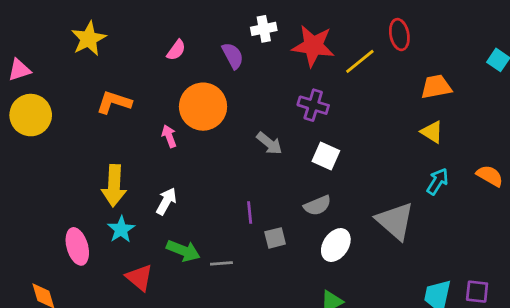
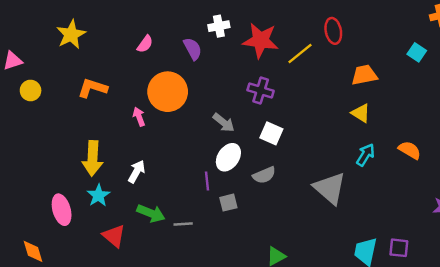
yellow circle: (31, 115) -> (31, 90), moved, size x0.6
white ellipse: (336, 245) -> (228, 157), moved

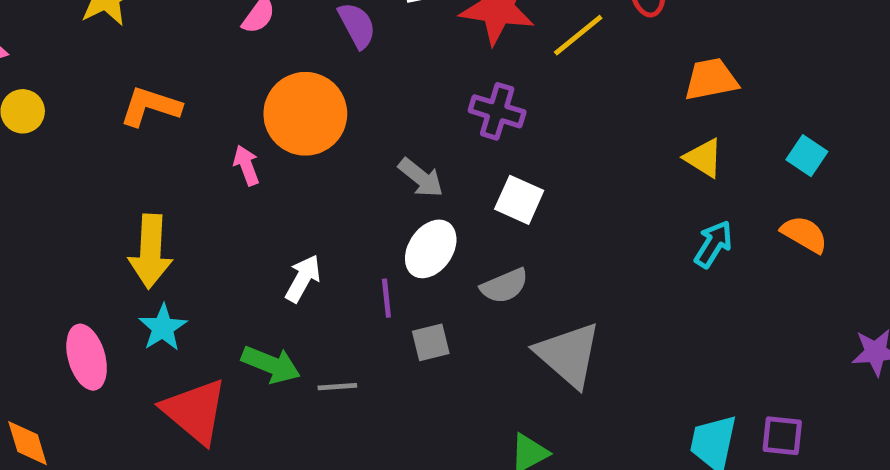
cyan square: (417, 52) -> (807, 156), moved
white arrow: (137, 172) -> (303, 278), moved
gray triangle: (330, 188) -> (568, 355), moved
red triangle: (114, 236) -> (195, 411), size x1.4

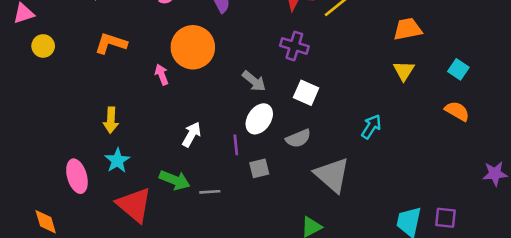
yellow triangle: (704, 158) -> (404, 71), turned 30
cyan arrow: (713, 244) -> (371, 127), moved
yellow arrow: (150, 251) -> (111, 120), size x0.7

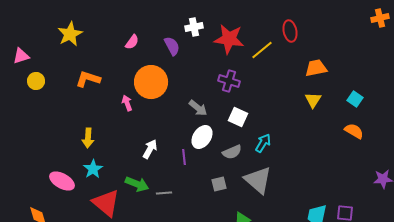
cyan arrow: (371, 127) -> (263, 143), moved
gray square: (259, 168) -> (219, 184), moved
pink ellipse: (77, 176) -> (62, 181), turned -45

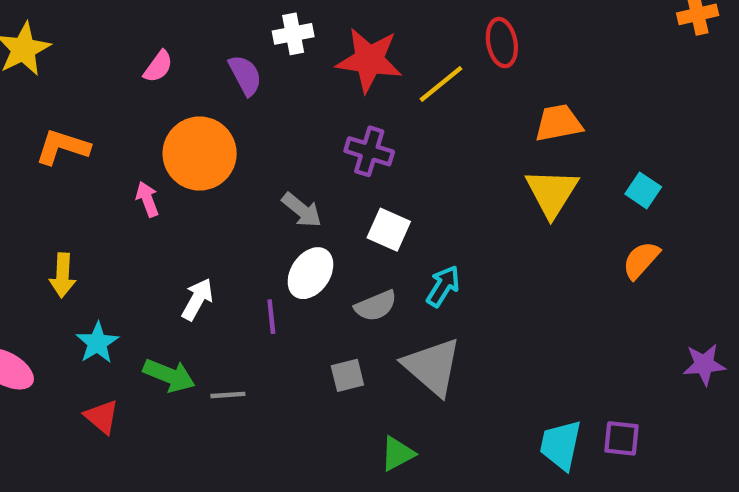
yellow triangle: (313, 100) -> (552, 193), size x1.5
orange semicircle: (354, 131) -> (641, 260), turned -78
cyan star: (93, 169) -> (97, 343), moved
red triangle: (106, 203) -> (102, 417), size x0.6

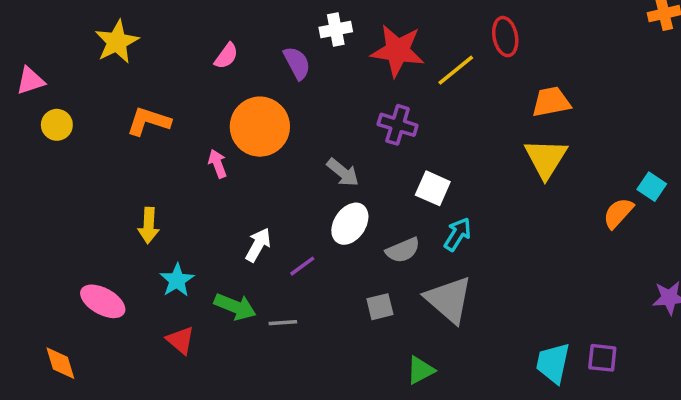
cyan square: (643, 190) -> (652, 187), moved
white square: (389, 230) -> (433, 188), moved
purple line: (271, 317) -> (302, 266), moved, turned 60

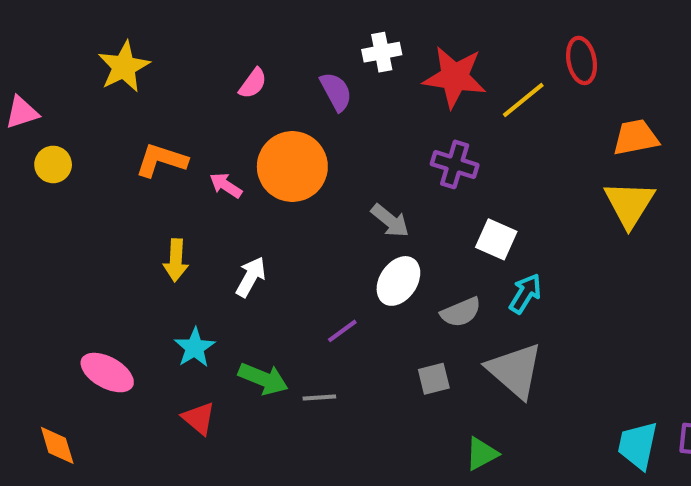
pink arrow: (217, 164) -> (226, 185), moved, turned -36
yellow arrow: (149, 225) -> (176, 260), moved
white arrow: (258, 245) -> (251, 277), moved

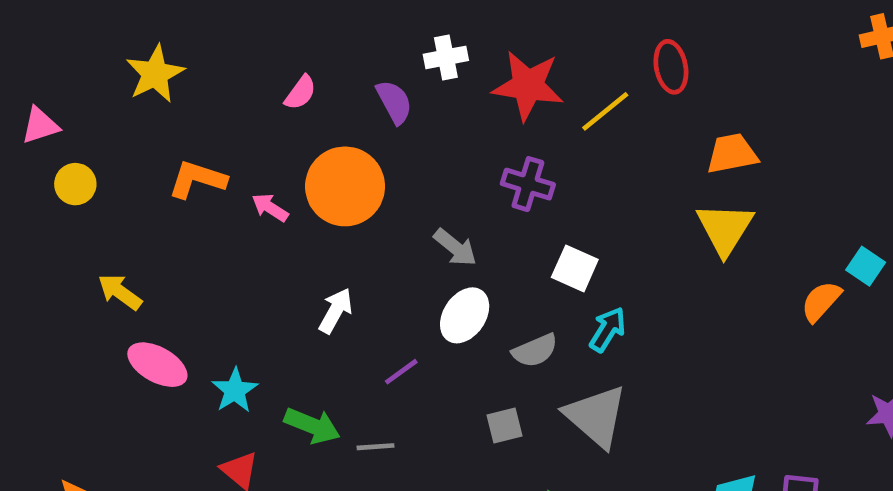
yellow arrow: (176, 260) -> (120, 292), moved, turned 123
white arrow: (251, 277) -> (336, 311), moved
pink ellipse: (107, 373) -> (157, 365), moved

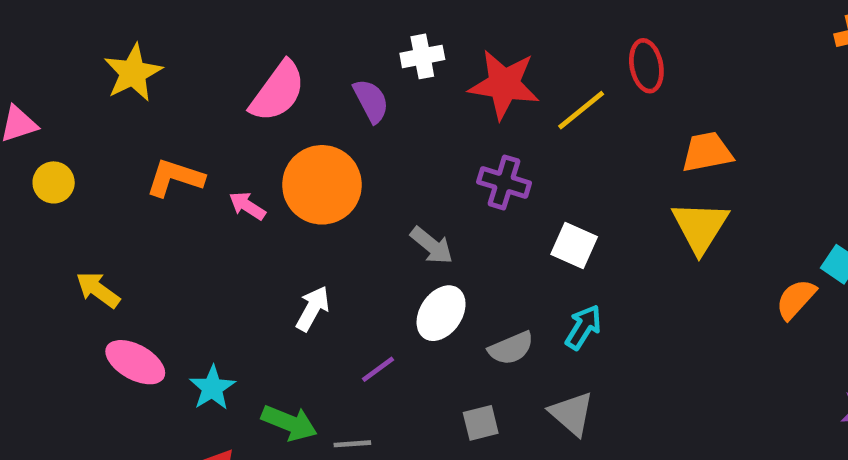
pink semicircle: (300, 93) -> (278, 91), size x1.8
white square: (575, 268) -> (574, 245), moved
gray triangle: (596, 416) -> (572, 414), size x0.7

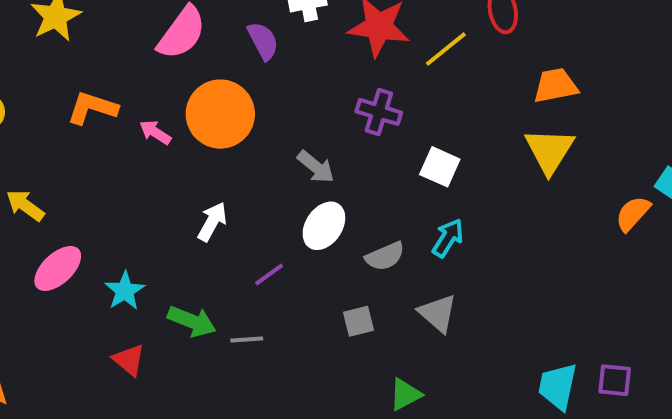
pink ellipse: (135, 362) -> (58, 268), turned -72

